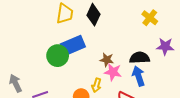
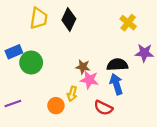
blue rectangle: (73, 45) -> (14, 52), moved, size x0.7

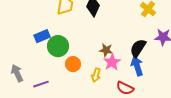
black semicircle: (117, 65) -> (138, 48), turned -54
pink star: (89, 80) -> (112, 62), turned 30
orange circle: (56, 106) -> (73, 64), moved

